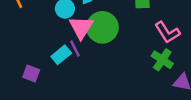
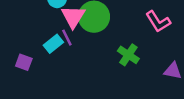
green cross: (162, 60) -> (128, 55), moved

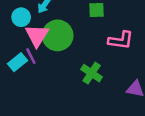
pink L-shape: (158, 22) -> (121, 40), turned -50

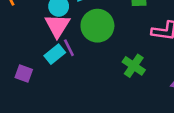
pink triangle: (37, 35) -> (57, 26), moved

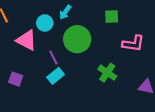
pink triangle: (57, 26) -> (26, 40), moved, turned -35
cyan rectangle: (55, 54) -> (56, 76), moved

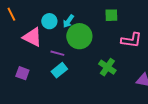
cyan arrow: (65, 12) -> (68, 21), moved
purple line: (53, 58) -> (57, 53), turned -48

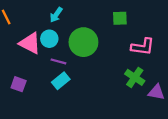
cyan circle: (49, 21) -> (49, 39), moved
cyan arrow: (68, 21) -> (56, 15), moved
green cross: (107, 67) -> (135, 77), moved

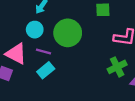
pink triangle: (30, 43) -> (16, 54), moved
green cross: (135, 77) -> (117, 67), turned 30

